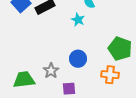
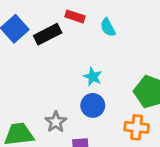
cyan star: (78, 20) -> (93, 77), moved

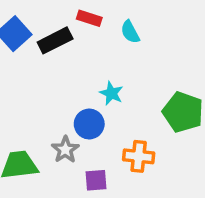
blue circle: (93, 105) -> (89, 124), moved
orange cross: (137, 127) -> (139, 156), moved

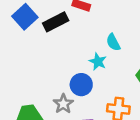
cyan semicircle: (130, 32) -> (113, 42), moved

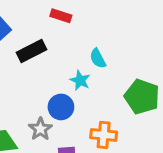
black rectangle: (56, 22) -> (32, 51), moved

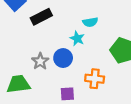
cyan semicircle: (98, 58) -> (90, 22), turned -72
gray star: (40, 129) -> (40, 61), moved

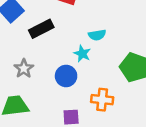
gray star: (40, 61) -> (24, 69), moved

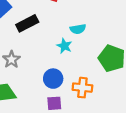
blue circle: (66, 76) -> (53, 79), moved

